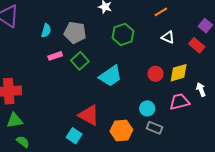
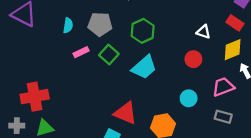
green hexagon: (123, 34) -> (143, 31), moved
white triangle: (168, 37) -> (204, 32), moved
yellow diamond: (179, 73) -> (233, 50), moved
gray rectangle: (154, 128) -> (223, 117), moved

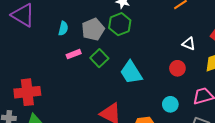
gray pentagon: (100, 24) -> (93, 29), turned -30
green hexagon: (143, 31) -> (120, 24), moved
cyan trapezoid: (144, 67) -> (131, 72), turned 95

